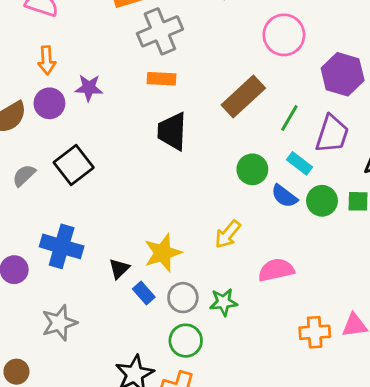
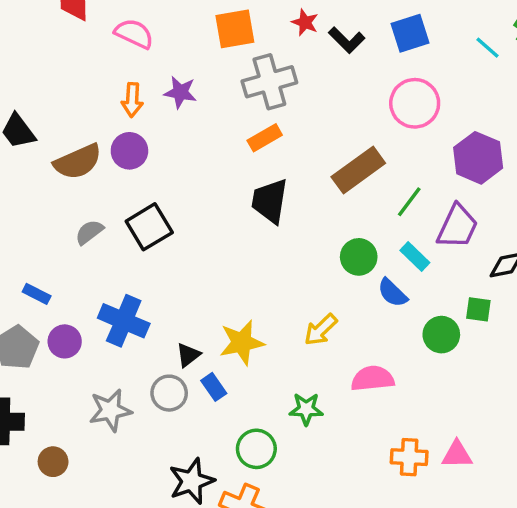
orange rectangle: (162, 79) -> (265, 138), turned -40
purple star: (89, 88) -> (180, 92), moved
green circle: (322, 201) -> (441, 335), moved
gray circle: (183, 298) -> (169, 393), moved

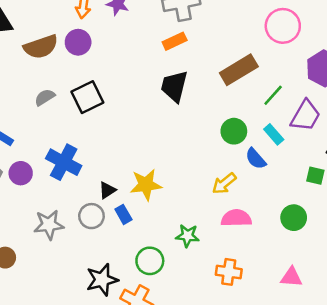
yellow arrow: (321, 330) -> (224, 183), moved
green circle: (441, 335) -> (294, 218), moved
orange cross: (409, 457) -> (229, 272), moved

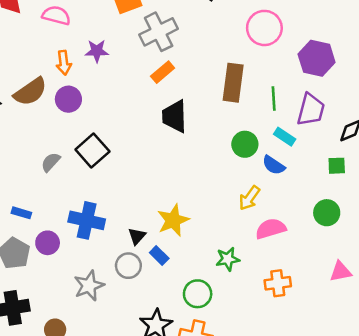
brown semicircle: (41, 47) -> (30, 92), moved
brown rectangle: (239, 70) -> (233, 83), turned -36
green line: (273, 95) -> (274, 98), turned -30

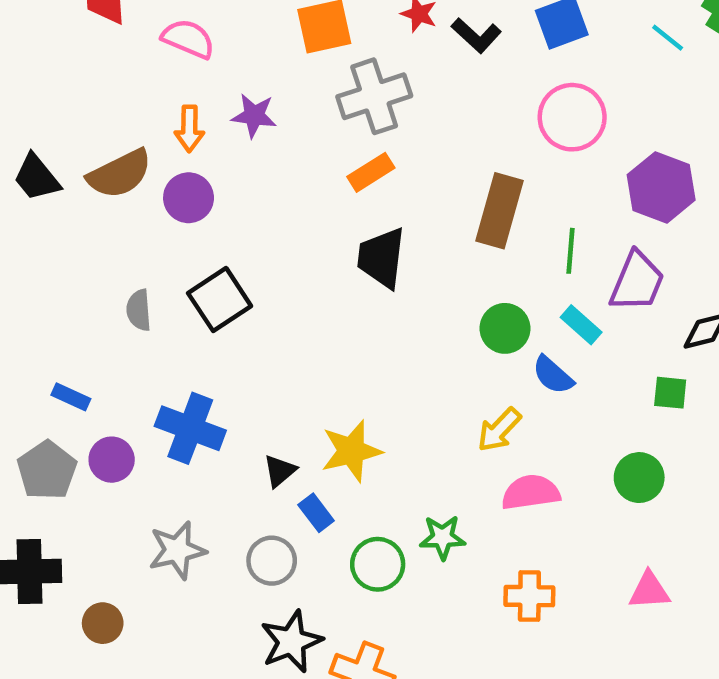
gray semicircle: (51, 162) -> (139, 310), turned -55
gray circle: (128, 266) -> (272, 561), moved
green circle: (198, 294) -> (378, 564), moved

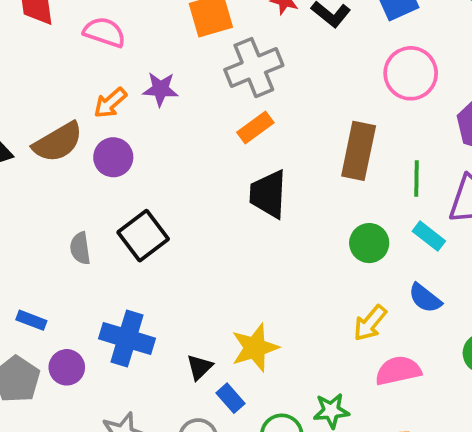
orange arrow: (189, 129) -> (110, 103), turned 52
blue semicircle: (553, 375) -> (425, 298), moved

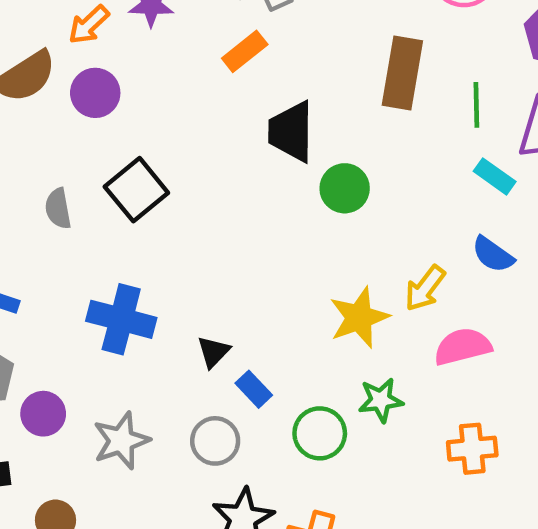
orange rectangle: (255, 127) -> (245, 51), moved
green circle: (369, 243) -> (345, 188), moved
yellow star: (255, 348) -> (359, 317), moved
purple circle: (67, 367) -> (43, 414), moved

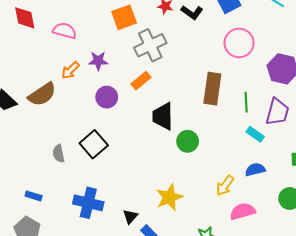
purple circle: (95, 93) -> (107, 97), moved
blue semicircle: (493, 254) -> (255, 169), turned 132
yellow star: (359, 317) -> (169, 197), moved

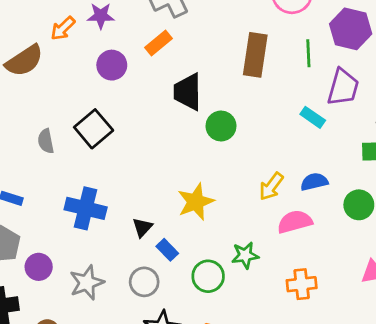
green line: (246, 102) -> (308, 53), moved
blue semicircle: (255, 169) -> (314, 182), moved

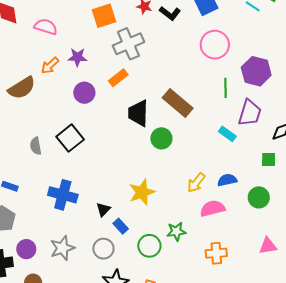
brown rectangle: (255, 55) -> (178, 103), moved, turned -60
purple circle: (39, 267) -> (26, 249), moved

